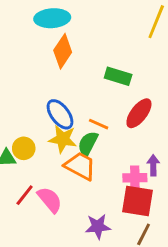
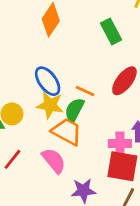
green rectangle: (118, 76) -> (111, 32), moved, turned 45
pink semicircle: (50, 200) -> (54, 161), moved

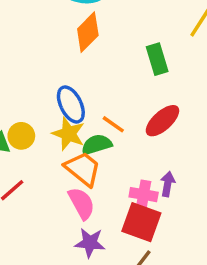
green semicircle: (74, 110) -> (97, 145), turned 35
pink semicircle: (54, 161) -> (81, 203), moved

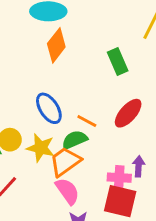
yellow star: (69, 134) -> (41, 148), moved
orange trapezoid: (83, 169) -> (65, 162), turned -68

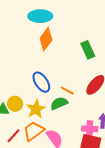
yellow star: (41, 148) -> (36, 109), turned 30
orange trapezoid: (65, 162) -> (34, 131), moved

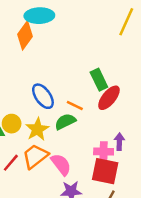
orange diamond: (46, 39) -> (25, 35), moved
green rectangle: (88, 50) -> (99, 80), moved

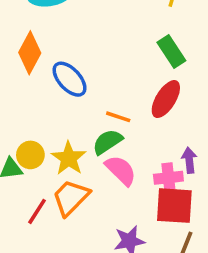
orange diamond: (25, 35) -> (30, 53), moved
green rectangle: (99, 80) -> (171, 52), moved
blue ellipse: (43, 96) -> (70, 79), moved
pink semicircle: (61, 164) -> (121, 170), moved

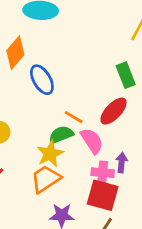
yellow star: (69, 158) -> (50, 154), moved
pink semicircle: (121, 170) -> (92, 141), moved
orange trapezoid: (71, 197) -> (46, 179), moved

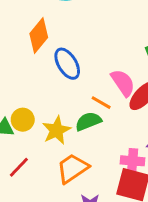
pink semicircle: (92, 141) -> (123, 83), moved
yellow star: (50, 154) -> (56, 130), moved

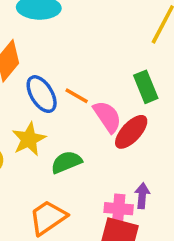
orange line: (101, 103) -> (77, 96), moved
yellow star: (56, 130) -> (29, 139), moved

